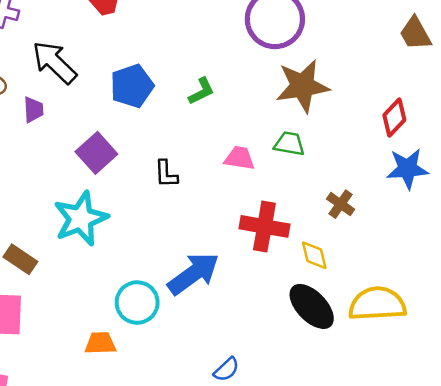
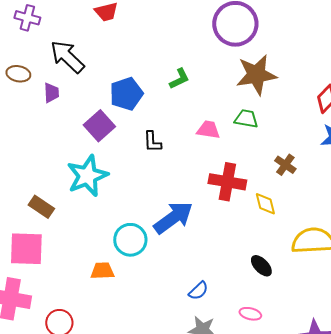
blue pentagon: (132, 86) -> (126, 94), moved
black ellipse: (312, 306) -> (261, 266), moved, size x0.6

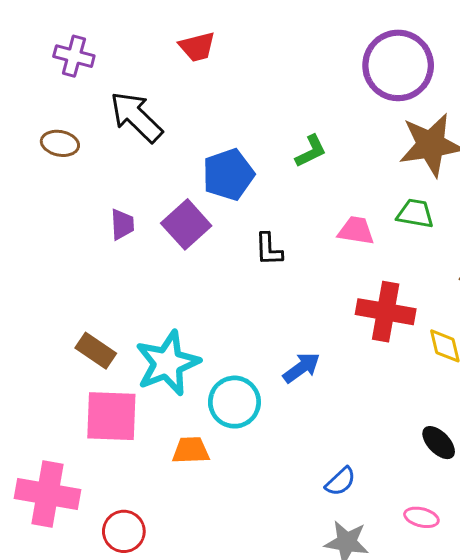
purple trapezoid: (51, 93) -> (122, 224), moved
cyan star: (87, 176) -> (167, 363), moved
blue arrow: (173, 218) -> (301, 368), size x0.6
pink square: (26, 249) -> (111, 416), moved

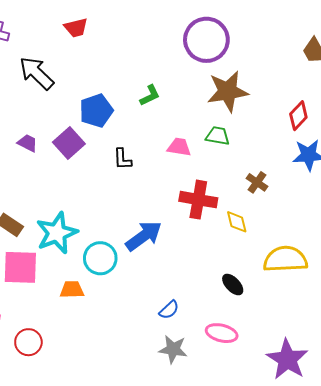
purple trapezoid: (122, 224) -> (27, 143), turned -60
blue arrow: (301, 368) -> (144, 236), size x1.5
pink ellipse: (421, 517) -> (222, 333), size x1.4

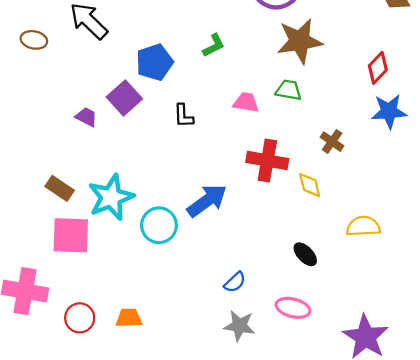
purple trapezoid: (27, 143) -> (86, 117), moved
yellow semicircle: (285, 259) -> (363, 226), size x0.7
orange trapezoid: (72, 290) -> (129, 318), moved

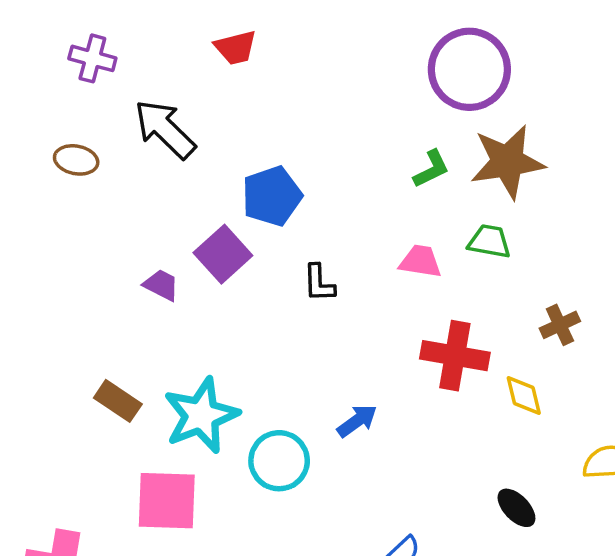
green L-shape: (214, 45) -> (431, 169), moved
brown cross: (332, 142) -> (560, 325), turned 30
blue arrow: (207, 201) -> (357, 421), size x0.6
pink square: (71, 235) -> (167, 501), moved

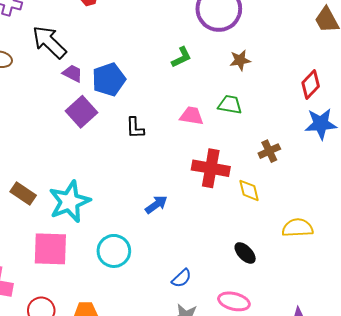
brown star: (507, 162) -> (240, 60), size x0.5
green L-shape: (431, 169) -> (181, 57), moved
purple trapezoid: (161, 285) -> (73, 73), moved
cyan circle: (279, 461) -> (114, 251), moved

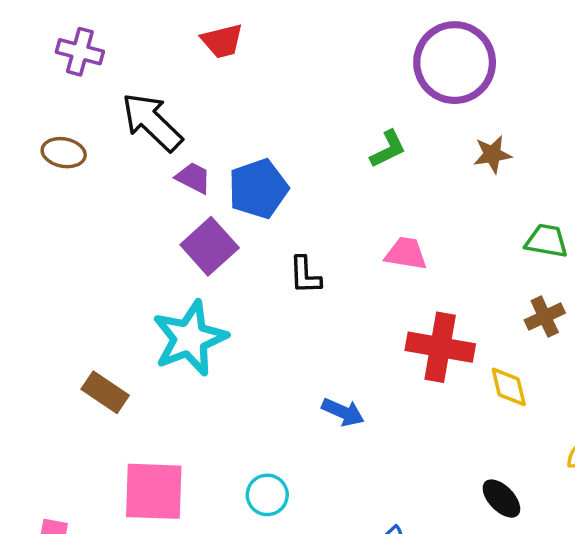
green trapezoid: (230, 105) -> (546, 241), moved
cyan star: (69, 202) -> (190, 338), moved
blue arrow: (156, 205) -> (343, 412), turned 60
cyan circle: (114, 251) -> (267, 495), size x0.7

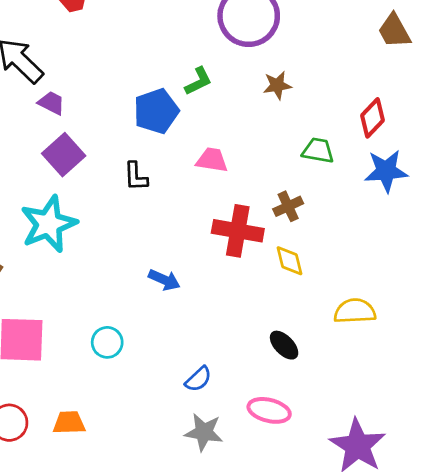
blue pentagon: (258, 189) -> (156, 111), moved
brown cross: (545, 317) -> (288, 206), moved

